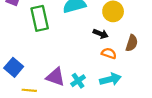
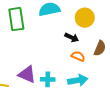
cyan cross: (78, 81) -> (48, 79), turned 32

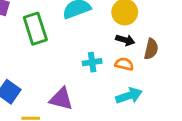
black arrow: (72, 38) -> (125, 40), moved
cyan cross: (48, 79) -> (92, 62), moved

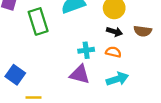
brown semicircle: (151, 49) -> (143, 31), moved, turned 84
purple triangle: (61, 99) -> (80, 74), moved

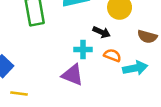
black arrow: (114, 32) -> (102, 32), moved
cyan arrow: (117, 79) -> (135, 68), moved

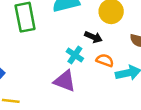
cyan cross: (83, 49) -> (75, 55), turned 35

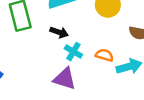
black arrow: (93, 37) -> (59, 32), moved

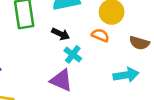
orange semicircle: (104, 55) -> (100, 35), moved

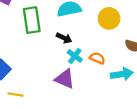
orange semicircle: (100, 35) -> (97, 58), moved

